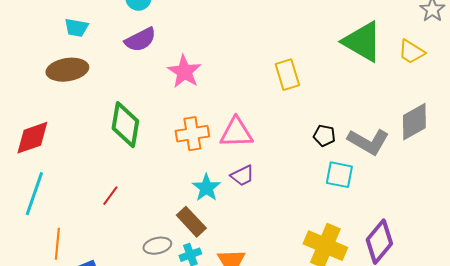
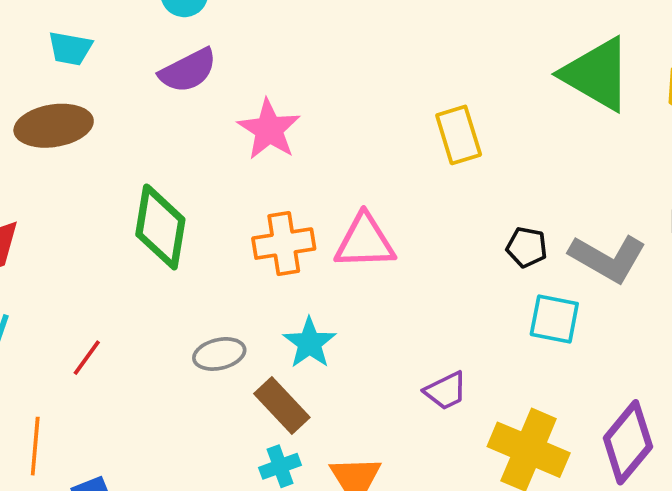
purple trapezoid: (242, 176) -> (446, 391), moved
red line: (110, 196) -> (87, 358), moved
gray ellipse: (157, 246) -> (219, 354), moved

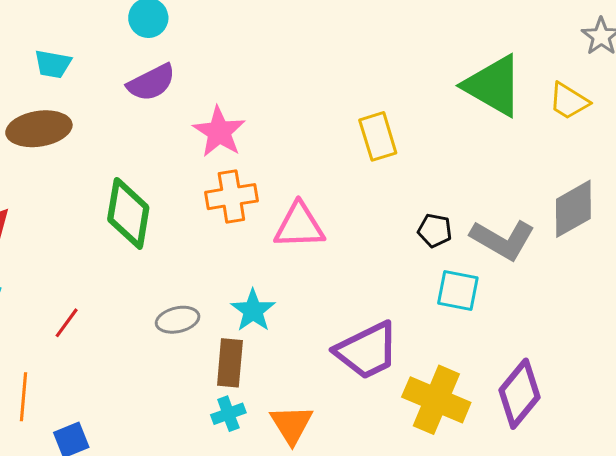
orange cross: (284, 244) -> (231, 197), moved
purple trapezoid: (446, 391) -> (367, 351), size x1.8
brown rectangle: (282, 406) -> (230, 363), turned 48

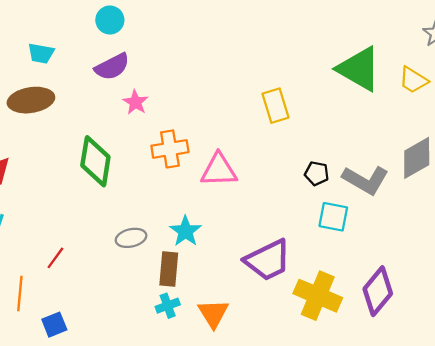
pink star: (219, 132) -> (135, 102), moved, size x0.7
red line: (67, 323) -> (55, 258), moved

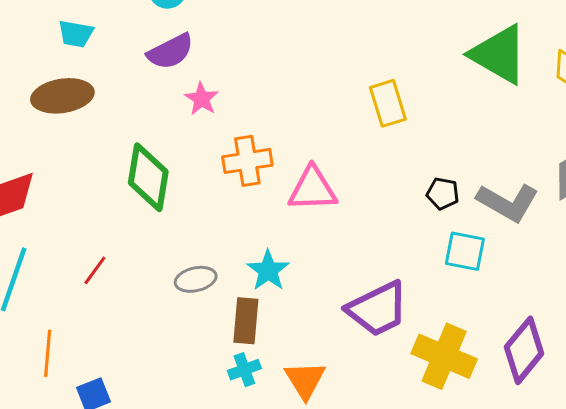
red line: (55, 258) -> (95, 270), moved

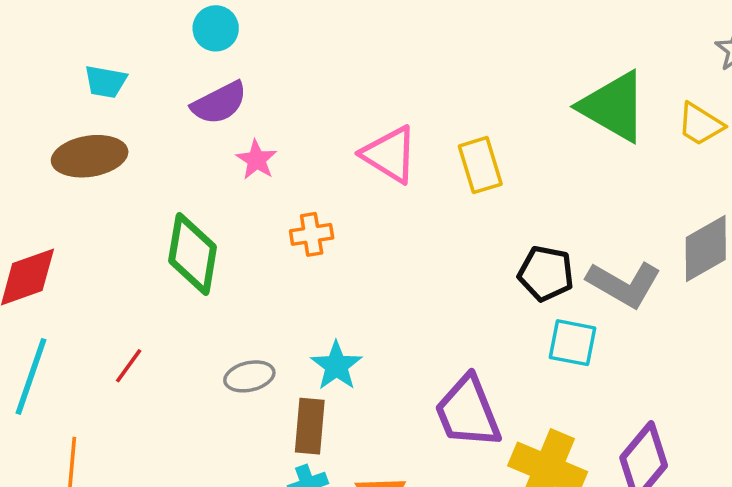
orange cross: (247, 161) -> (312, 234), size x0.7
pink triangle: (312, 189) -> (390, 154), moved, turned 34
black pentagon: (443, 194) -> (546, 273), size x1.4
purple trapezoid: (378, 309) -> (468, 412), turned 94

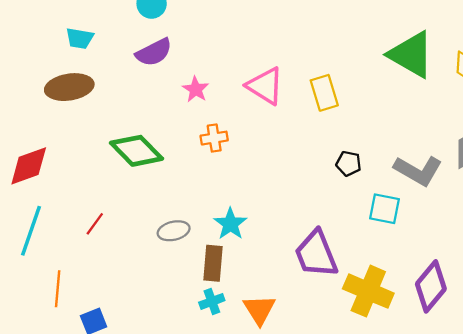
pink star: (256, 160) -> (196, 89), moved
green diamond: (193, 254) -> (136, 151), turned -54
black pentagon: (546, 273) -> (349, 164), moved, size x0.7

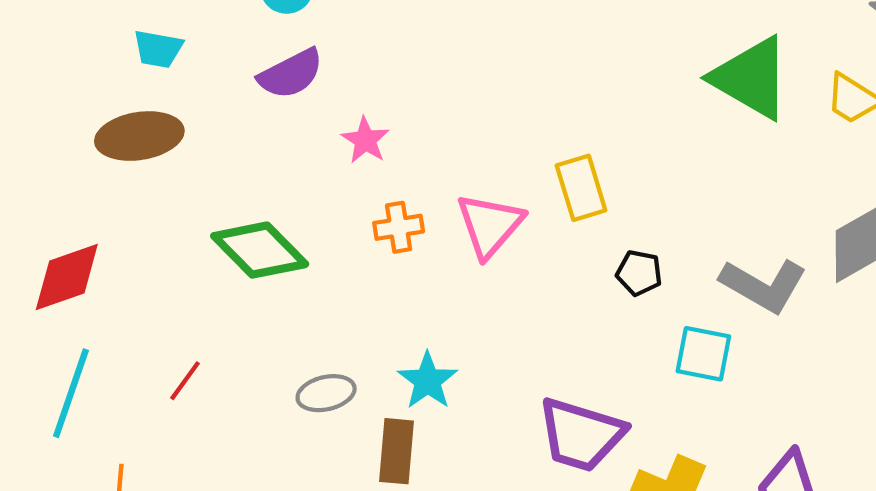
pink triangle: (265, 86) -> (490, 225), moved, turned 39
yellow rectangle: (324, 93) -> (581, 188), moved
purple trapezoid: (316, 254) -> (581, 435), turned -51

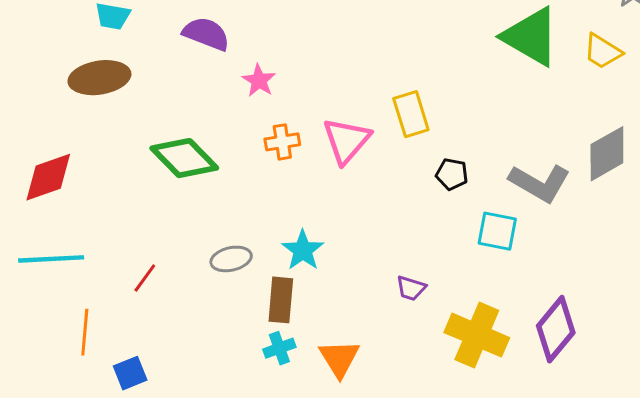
purple semicircle: (291, 74) -> (206, 34), turned -132
red line: (185, 381) -> (145, 278), moved
cyan line: (71, 393) -> (51, 259), turned 68
purple trapezoid: (581, 435) -> (411, 288), size x0.5

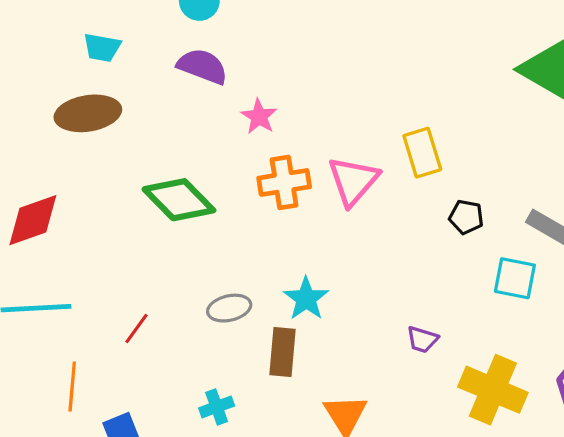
orange cross: (282, 142) -> (284, 182), size x1.4
cyan cross: (279, 348) -> (217, 407), moved

